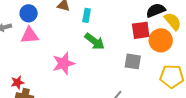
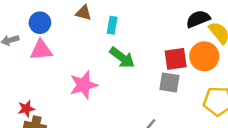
red square: (141, 30) -> (176, 59), moved

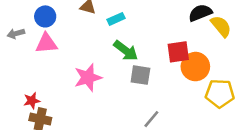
cyan rectangle: (112, 25) -> (116, 19), turned 56
orange circle: (204, 56) -> (195, 67), moved
gray square: (169, 82) -> (140, 75), moved

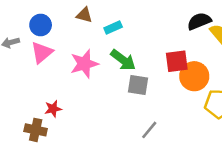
pink triangle: (46, 43) -> (42, 52), turned -35
pink star: (88, 78) -> (84, 64), moved
red star: (32, 101) -> (53, 109), moved

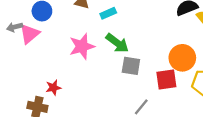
pink triangle: (42, 52) -> (29, 34), moved
red square: (177, 61) -> (166, 80), moved

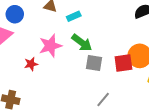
red square: (166, 80) -> (123, 63), moved
red star: (53, 87) -> (31, 64), moved

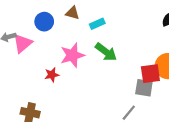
blue circle: (15, 14) -> (44, 22), moved
gray square: (94, 63) -> (144, 88), moved

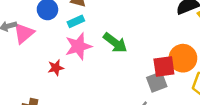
cyan rectangle: (97, 24) -> (76, 21), moved
gray square: (144, 88) -> (157, 82), turned -30

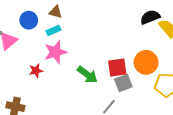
green arrow: (115, 43) -> (87, 75), moved
red square: (164, 67) -> (117, 68), moved

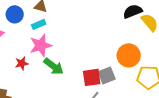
red square: (117, 68) -> (92, 77), moved
green arrow: (87, 75) -> (54, 66), moved

